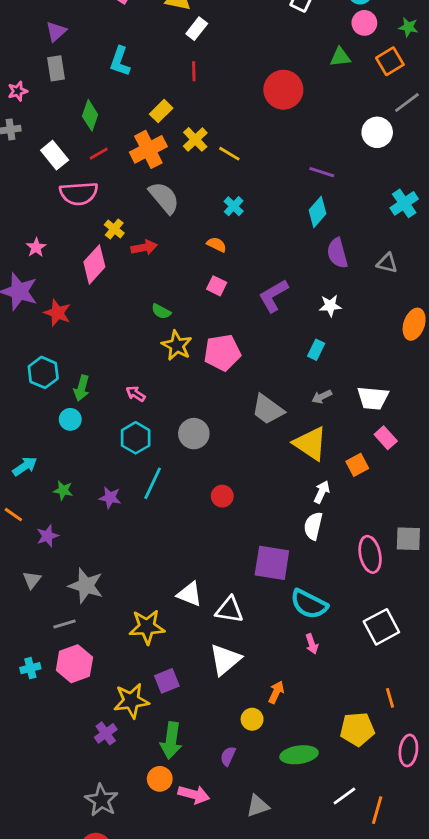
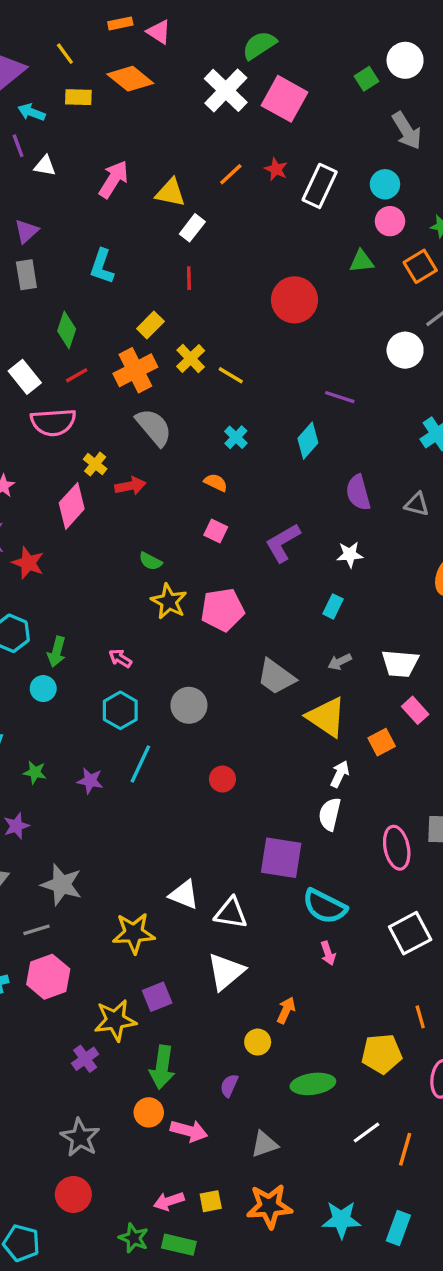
cyan diamond: (317, 212) -> (308, 441), moved

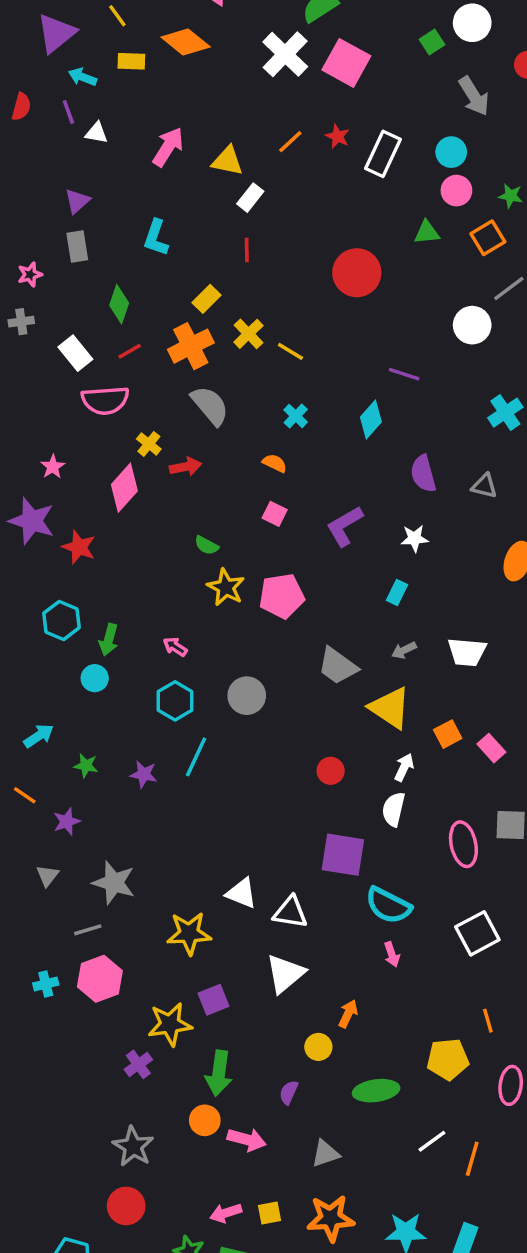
pink rectangle: (415, 710) -> (491, 748), moved
red circle: (222, 779) -> (331, 771), moved

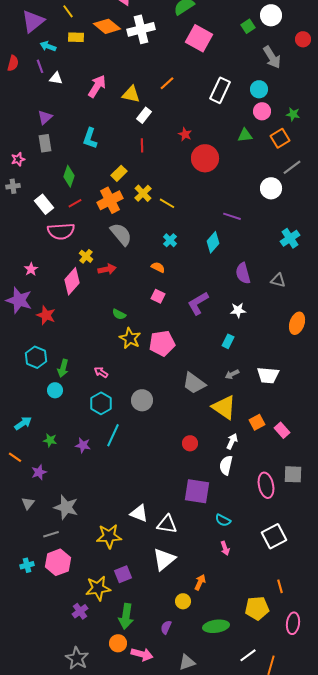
white cross: (285, 54) -> (141, 29), moved, turned 32
red star: (338, 136) -> (185, 134), moved
cyan semicircle: (388, 905) -> (223, 520), size x0.6

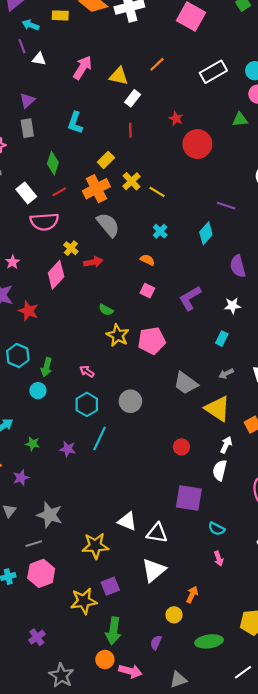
white rectangle: (220, 90) -> (213, 72), turned 35
purple cross: (80, 611) -> (37, 637), moved

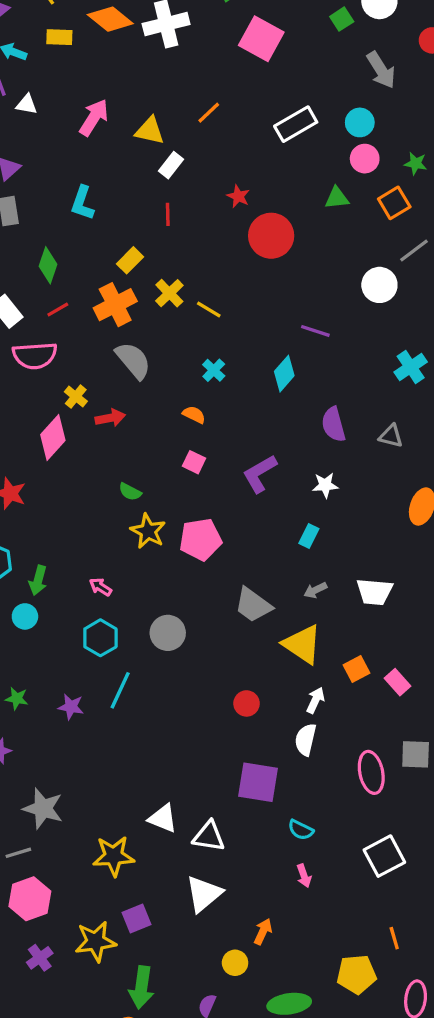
purple cross: (37, 637) -> (40, 958), moved

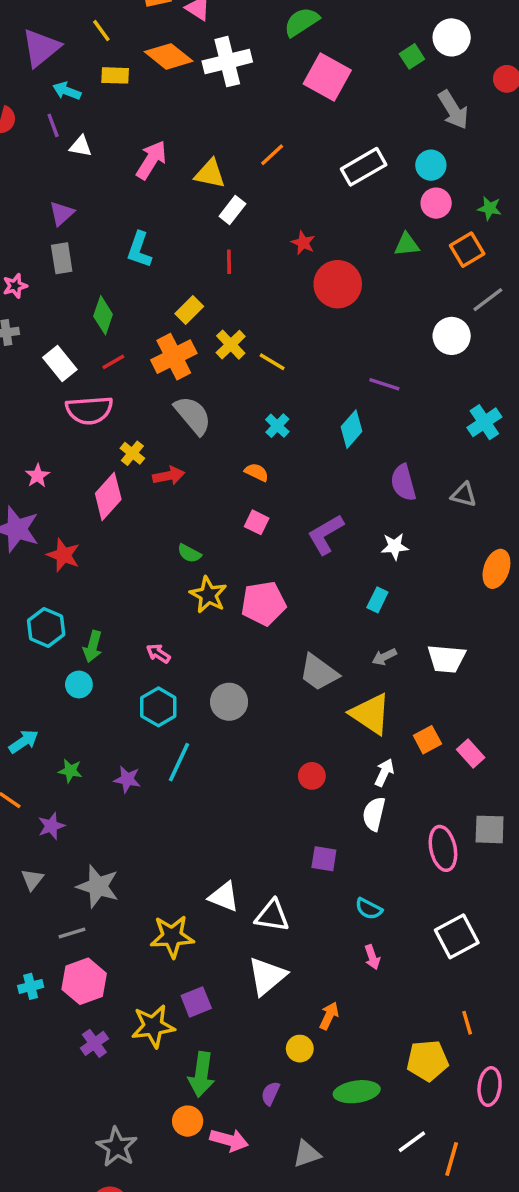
purple square: (258, 782) -> (324, 859), size x0.6

